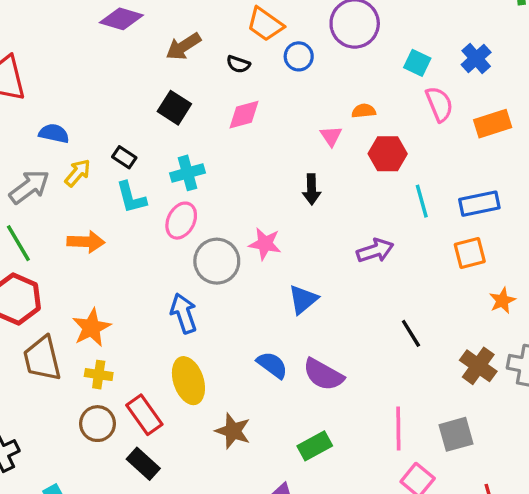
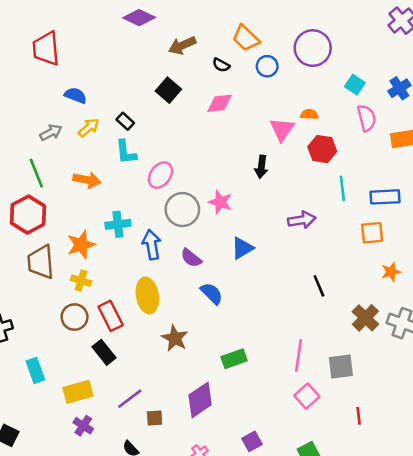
pink triangle: (331, 136) -> (282, 129), size x1.5
cyan cross: (187, 173) -> (118, 224), moved
gray arrow: (29, 187) -> (51, 132), size x0.7
purple semicircle: (323, 375) -> (191, 258), moved, size x0.7

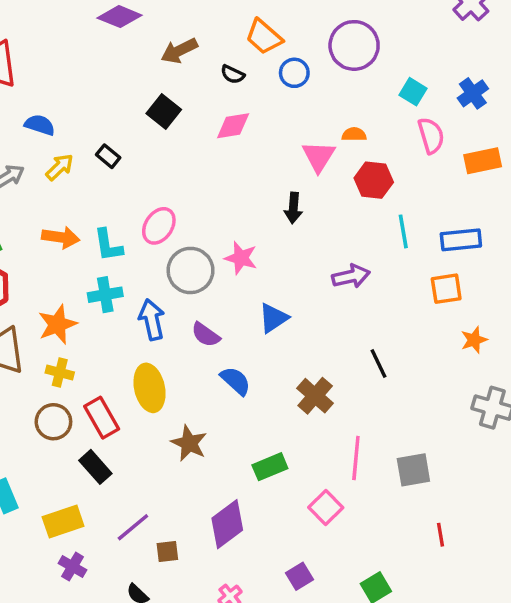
cyan L-shape: (126, 152) -> (108, 245), moved
brown cross: (365, 318) -> (315, 396), moved
pink square: (307, 396) -> (326, 508), moved

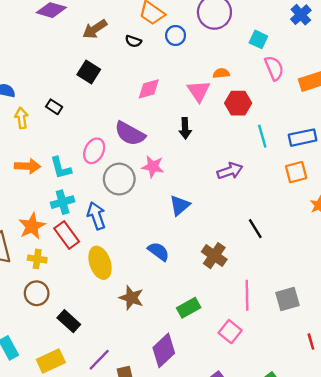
blue cross: (473, 93) -> (301, 15), moved
pink diamond: (233, 126) -> (149, 89), moved
yellow arrow: (60, 167) -> (22, 118), turned -48
purple semicircle: (206, 335) -> (130, 134), moved, size x1.5
red rectangle: (102, 418) -> (67, 235), moved

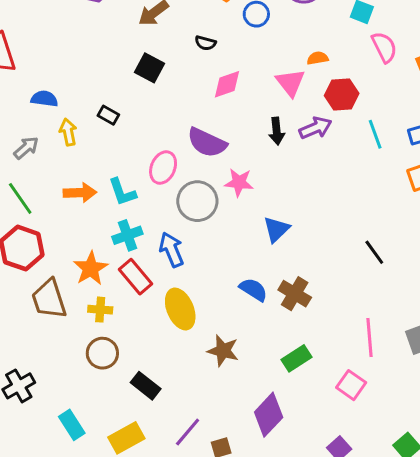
black semicircle: (133, 41) -> (205, 43), moved
purple arrow: (230, 171) -> (315, 128), moved
brown cross: (214, 256) -> (295, 294), moved

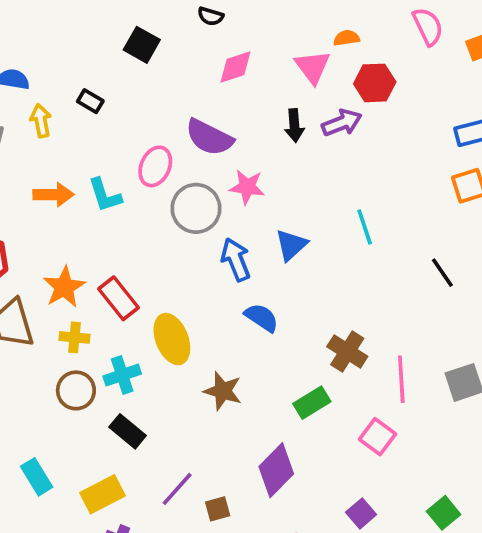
cyan line: (375, 134) -> (365, 227), moved
cyan cross: (127, 235) -> (122, 375), moved
blue arrow: (171, 250) -> (236, 260), moved
black line: (374, 252) -> (442, 273), moved
brown cross: (295, 294) -> (347, 351), moved

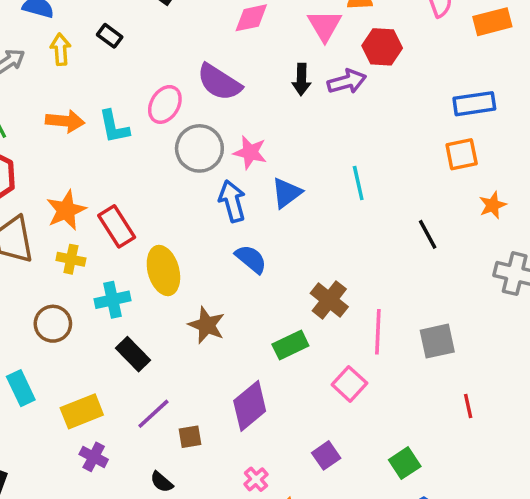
pink star: (247, 187) -> (250, 152), moved
brown circle: (76, 390) -> (53, 324), moved
black rectangle: (128, 431) -> (133, 354), moved

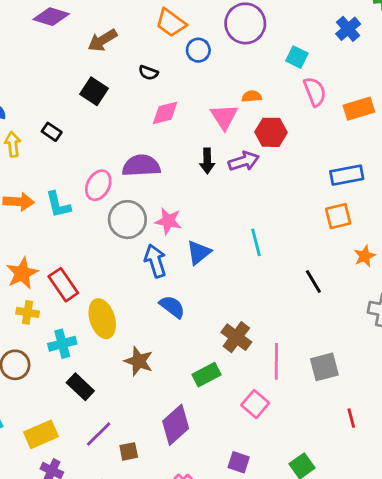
purple semicircle: (219, 82) -> (141, 166), turned 147
purple square: (326, 455) -> (239, 462), turned -35

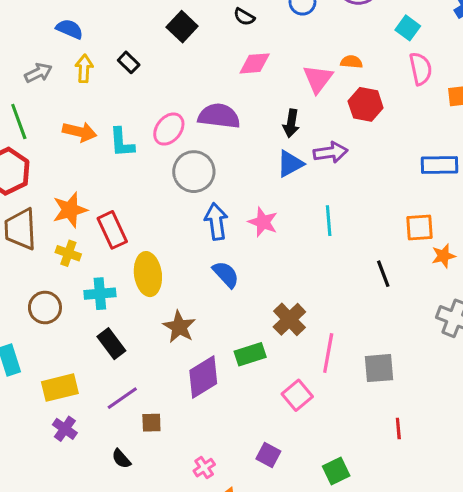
purple arrow: (244, 161) -> (331, 152), moved
orange square: (338, 216) -> (420, 227), moved
pink star: (168, 221) -> (263, 222), moved
blue triangle: (199, 253) -> (290, 164), moved
purple diamond: (176, 425) -> (203, 377), moved

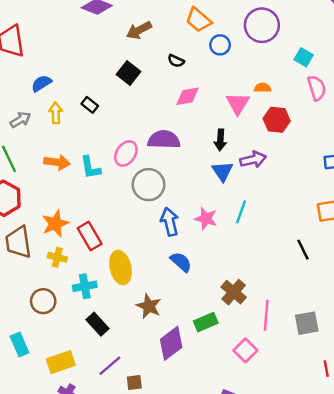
blue semicircle: (69, 29) -> (41, 83), turned -50
blue triangle: (290, 164) -> (222, 171), turned -30
cyan line: (329, 221) -> (241, 212), moved, turned 30

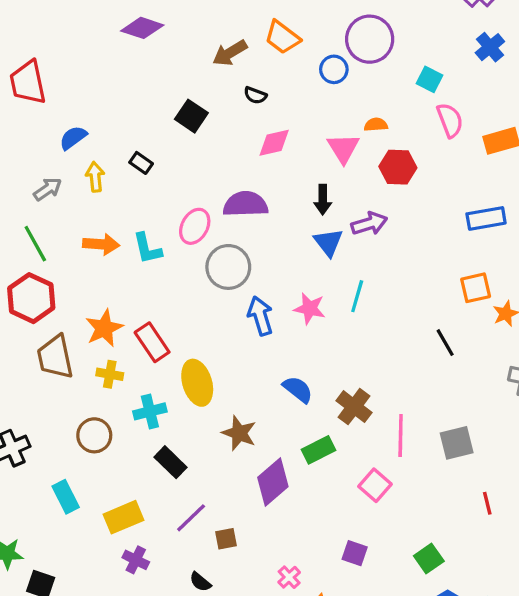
brown arrow: (139, 30) -> (230, 53), moved
blue circle: (220, 45) -> (334, 69), moved
blue semicircle: (181, 262) -> (298, 389), moved

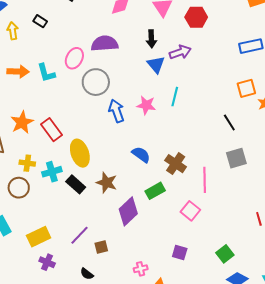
yellow cross: (110, 374) -> (27, 163), moved
gray square: (457, 443) -> (236, 158), moved
black rectangle: (170, 462) -> (76, 184), moved
pink cross: (289, 577) -> (141, 269), turned 32

